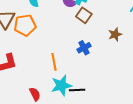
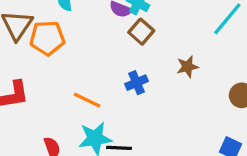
orange line: (54, 62) -> (87, 100), turned -60

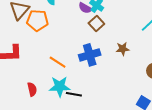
blue cross: (137, 83) -> (90, 55), size x1.5

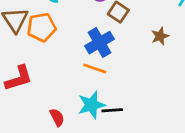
blue cross: (90, 55) -> (99, 43), moved
orange line: (58, 62) -> (95, 68), moved

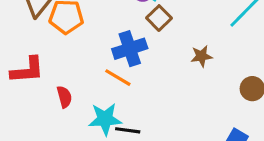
red semicircle: (57, 117) -> (64, 97), moved

